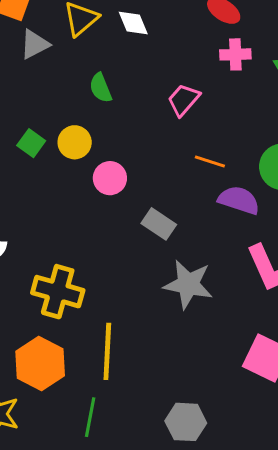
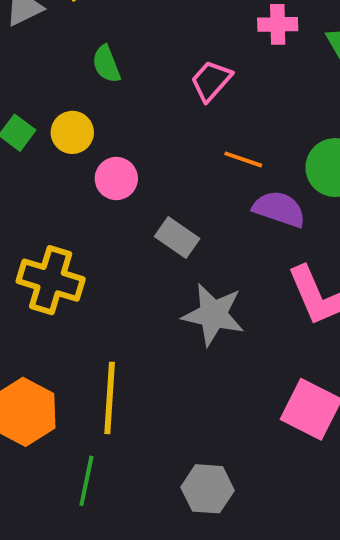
yellow cross: (58, 292) -> (51, 280), moved

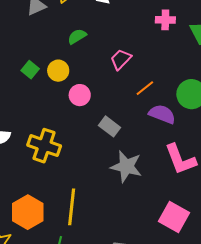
green semicircle: (106, 64) -> (77, 36), turned 78
pink trapezoid: (211, 81) -> (121, 59), moved
orange line: (243, 159) -> (145, 88), turned -60

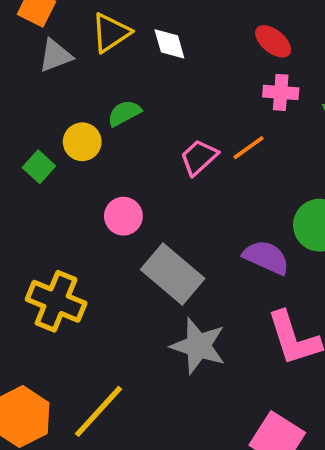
yellow circle: (58, 71) -> (82, 142), moved
orange line: (145, 88) -> (249, 148), moved
gray rectangle: (109, 126) -> (173, 274), size x1.6
yellow line: (72, 207) -> (99, 411), turned 33

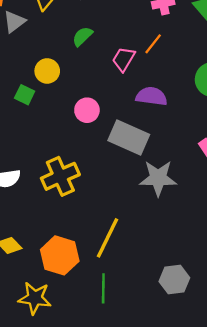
green semicircle: (124, 113) -> (82, 36), moved
purple semicircle: (266, 257) -> (152, 96), moved
yellow cross: (56, 301) -> (60, 176), turned -30

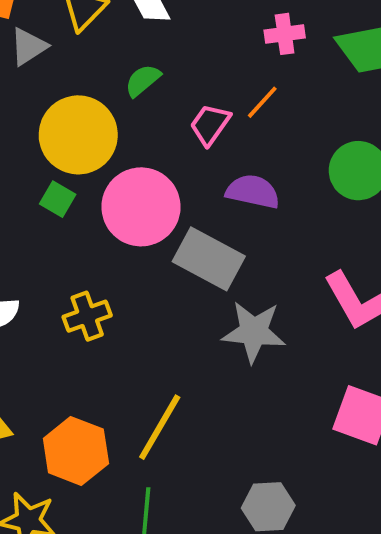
yellow circle: (47, 71) -> (78, 135), size x1.8
green square: (25, 95) -> (58, 199), moved
pink circle: (87, 110) -> (141, 207), size x1.8
yellow cross: (60, 176) -> (87, 316), size x0.7

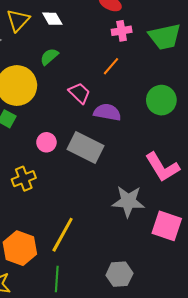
pink trapezoid: (210, 125) -> (79, 93), moved, turned 100
pink circle: (141, 207) -> (46, 142), moved, size x0.5
gray star: (254, 332) -> (128, 201), moved

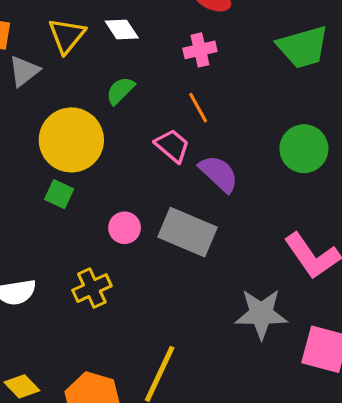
pink cross: (122, 31) -> (200, 50), moved
orange line: (111, 66) -> (198, 108), moved, turned -66
purple semicircle: (107, 112) -> (219, 174), turned 36

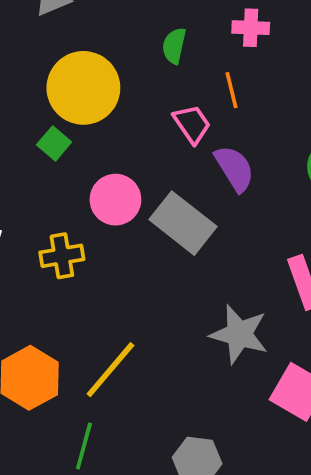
green semicircle: (120, 91) -> (174, 46), moved, turned -48
pink circle: (125, 228) -> (115, 200), size x1.4

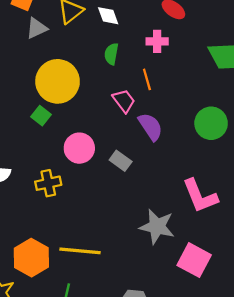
gray rectangle: (183, 223) -> (121, 161), size x0.6
yellow line: (110, 370) -> (80, 251), turned 57

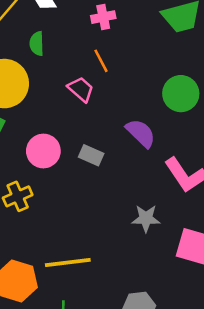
green semicircle: (111, 54) -> (37, 44), moved
purple semicircle: (150, 127) -> (141, 133), moved
gray star: (157, 227) -> (146, 218), size x0.7

